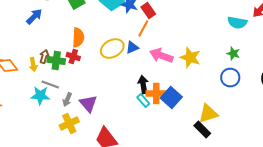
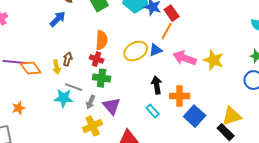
green cross: (56, 60) -> (102, 78), moved
black arrow: (143, 84) -> (157, 85), moved
blue square: (171, 98) -> (195, 116), moved
cyan rectangle: (143, 100) -> (153, 111), moved

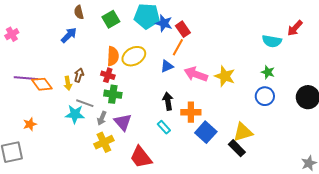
yellow ellipse: (136, 51) -> (134, 56), moved

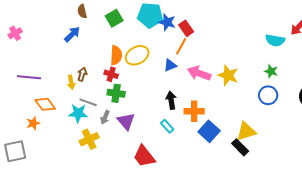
orange diamond: (42, 84) -> (45, 104), moved
yellow cross: (104, 142) -> (89, 139), moved

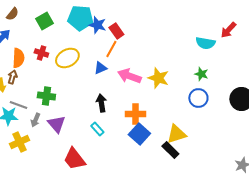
brown semicircle: (82, 11) -> (12, 14), turned -128
orange semicircle: (116, 55) -> (18, 58), moved
red cross: (111, 74) -> (41, 53), moved
orange cross: (194, 111) -> (135, 114), moved

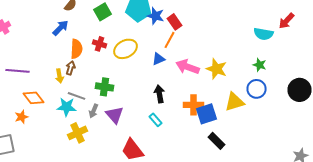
blue square: (139, 134) -> (206, 114), moved, turned 30
yellow triangle: (176, 134) -> (234, 102), moved
black rectangle: (170, 150) -> (216, 141), moved

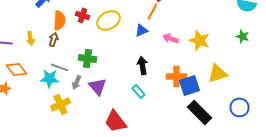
pink arrow: (188, 67) -> (170, 38), size x0.7
yellow arrow: (60, 76) -> (30, 38), moved
blue circle: (256, 89) -> (240, 107), moved
black rectangle: (216, 141) -> (200, 112), size x1.4

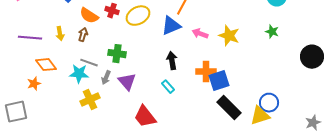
orange semicircle: (60, 20) -> (89, 16), turned 120
blue triangle: (142, 30) -> (171, 26), size x1.5
yellow triangle: (218, 73) -> (260, 116), moved

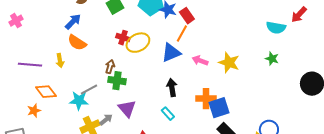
red cross: (112, 11) -> (123, 38), moved
orange semicircle: (89, 16) -> (77, 43), moved
brown arrow: (83, 35) -> (110, 67), moved
gray line: (89, 63) -> (89, 90), turned -48
gray arrow: (106, 78) -> (106, 120), moved, turned -152

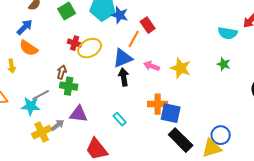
red rectangle: (187, 16) -> (148, 25), moved
black arrow: (172, 88) -> (124, 77), moved
blue square: (219, 108) -> (171, 113), turned 30
purple triangle: (127, 109) -> (79, 114), turned -42

